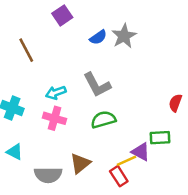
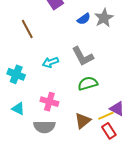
pink cross: (55, 118) -> (49, 102), moved
brown triangle: (80, 163) -> (83, 121), moved
red rectangle: (119, 176) -> (109, 131), moved

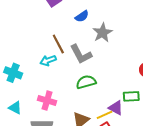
gray star: (104, 18) -> (102, 33), moved
brown line: (27, 29) -> (58, 44), moved

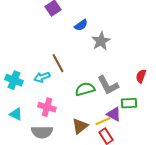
brown line: (58, 44) -> (58, 63), moved
gray L-shape: (81, 54) -> (108, 85), moved
cyan arrow: (48, 60) -> (42, 77), moved

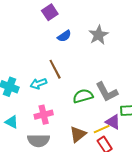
blue semicircle: (81, 25) -> (64, 36), moved
gray star: (101, 41) -> (98, 35), moved
pink cross: (47, 107) -> (44, 115), turned -30

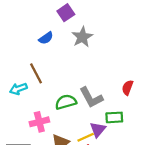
purple square: (50, 12) -> (66, 13), moved
pink cross: (44, 115) -> (39, 122), moved
purple triangle: (113, 122) -> (98, 130), turned 42

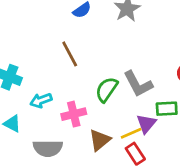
cyan arrow: (18, 89) -> (41, 100), moved
green semicircle: (66, 102) -> (107, 89), turned -40

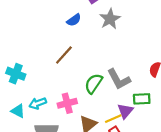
brown line: (70, 54) -> (64, 55), turned 70
cyan arrow: (41, 100) -> (38, 103), moved

